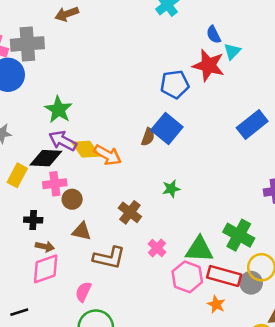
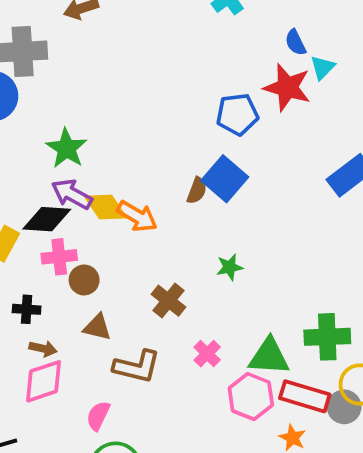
green cross: (239, 235) -> (327, 337), turned -32

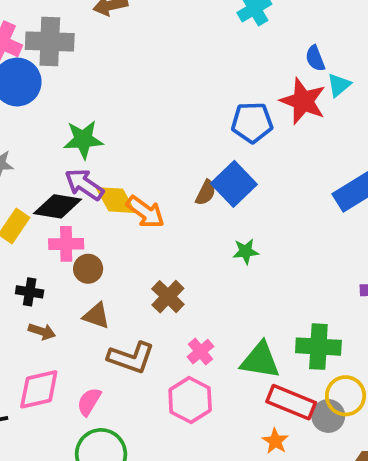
green star: (66, 148) -> (83, 140), turned 30
green star: (230, 267) -> (246, 251), moved
pink diamond: (44, 381) -> (39, 389), moved
pink hexagon: (251, 397) -> (190, 400), moved

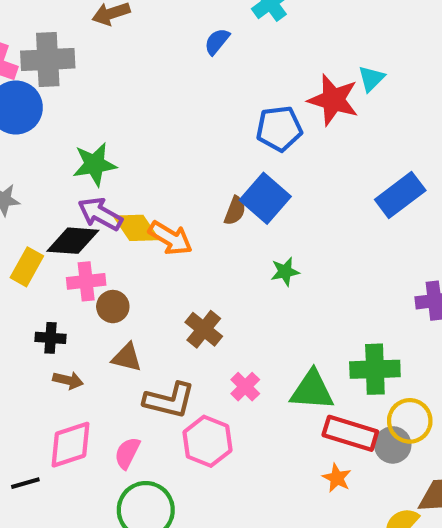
blue semicircle: (315, 58) -> (217, 41), moved, turned 65
pink hexagon: (190, 400) -> (207, 441), moved

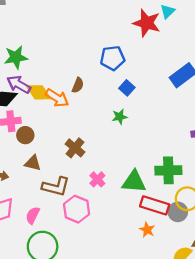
blue pentagon: (279, 129) -> (112, 58), moved
blue square: (265, 198) -> (127, 88), moved, size x0.6
brown semicircle: (235, 211) -> (78, 85), moved

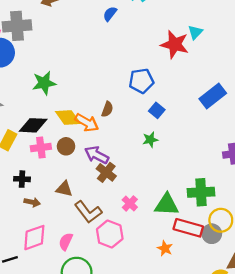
purple arrow: (19, 84) -> (97, 155), moved
brown circle: (25, 135) -> (66, 146), moved
brown L-shape: (56, 187) -> (88, 212), turned 40
orange star: (147, 230) -> (165, 248), moved

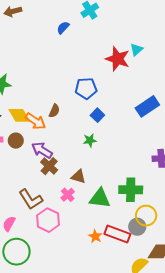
brown triangle: (64, 189) -> (78, 177), moved
red rectangle: (188, 228) -> (117, 234), moved

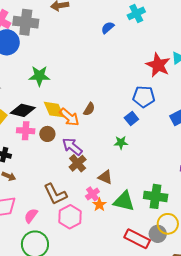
blue pentagon: (86, 88) -> (144, 97), moved
orange star: (95, 236) -> (99, 205), moved

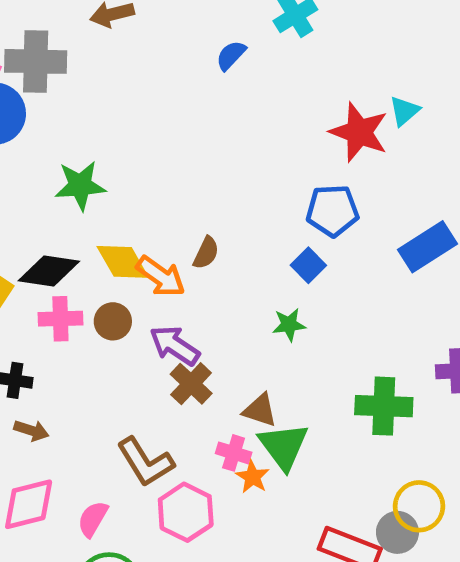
pink cross: (92, 194) -> (234, 453), turned -32
green cross: (156, 196) -> (384, 406), moved
green triangle: (124, 201) -> (284, 446), moved, turned 45

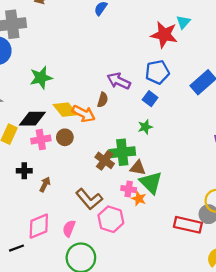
purple arrow: (175, 345) -> (119, 81), moved
green cross: (384, 406) -> (122, 152), moved
brown arrow: (31, 430) -> (45, 184), moved, turned -72

